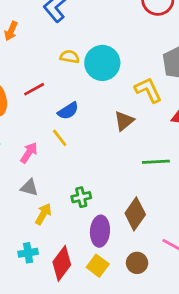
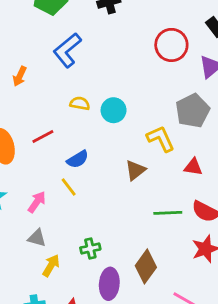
cyan circle: (102, 63) -> (114, 110), size x0.7

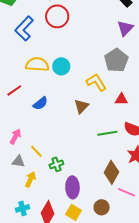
red circle: (171, 45) -> (57, 16), moved
yellow semicircle: (80, 103) -> (37, 64), size x1.6
yellow line: (69, 187) -> (36, 151), moved
brown diamond: (146, 266) -> (111, 172), moved

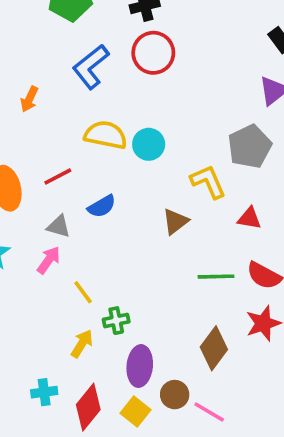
gray triangle: (18, 161) -> (59, 226), moved
yellow arrow: (30, 179) -> (82, 344), moved
pink line: (126, 192) -> (209, 412), moved
brown circle: (102, 207) -> (175, 395), moved

